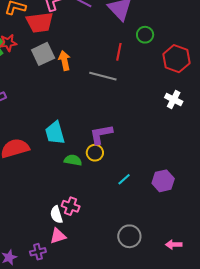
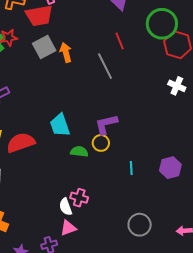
green circle: (145, 35) -> (162, 24), moved, size x1.8
red line: (119, 52) -> (120, 41), turned -30
gray line: (103, 76) -> (105, 66), turned 52
cyan line: (124, 179) -> (131, 168), turned -48

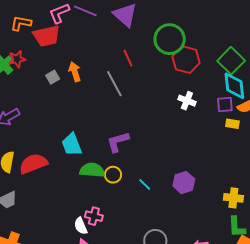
gray square: (44, 47) -> (53, 77), moved, size x0.6
yellow circle: (101, 143) -> (113, 175), moved
green semicircle: (79, 152) -> (92, 170), size x1.4
cyan line: (131, 168) -> (145, 185), turned -40

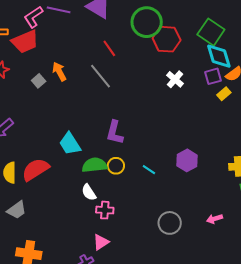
white cross: (187, 101) -> (175, 79), turned 30
yellow rectangle: (232, 124) -> (224, 94), turned -40
purple L-shape: (118, 142) -> (115, 133), turned -50
white semicircle: (81, 226) -> (89, 192), moved

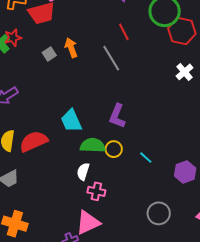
purple hexagon: (187, 160) -> (185, 172), moved
white semicircle: (89, 192) -> (83, 172), turned 42
pink triangle: (101, 242) -> (88, 222), size x1.5

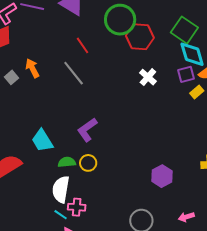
purple L-shape: (117, 116) -> (87, 130), turned 40
green semicircle: (93, 145) -> (67, 162), size x0.7
cyan line: (146, 158) -> (61, 215), moved
white semicircle: (83, 172) -> (61, 189), size x1.5

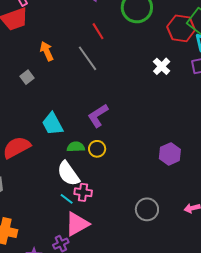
red hexagon: (140, 37) -> (181, 28), moved
gray square: (11, 77) -> (27, 77), moved
purple hexagon: (162, 176) -> (170, 154), moved
white semicircle: (61, 189) -> (68, 174), turned -48

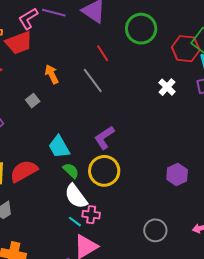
green semicircle: (76, 147) -> (71, 171), moved, turned 48
yellow circle: (97, 149) -> (104, 171), size x1.8

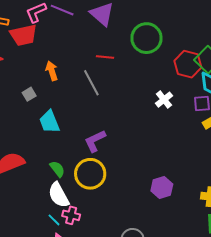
red line: (103, 53) -> (105, 57), turned -60
cyan trapezoid: (59, 147) -> (49, 122), moved

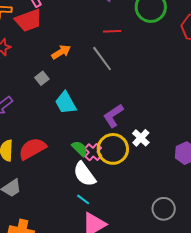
orange arrow: (52, 71) -> (61, 52), turned 84
white cross: (164, 100) -> (141, 138), moved
pink cross: (71, 215) -> (93, 152), moved, turned 36

